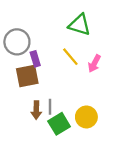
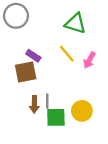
gray circle: (17, 42) -> (16, 16), moved
purple rectangle: (35, 59) -> (33, 56), turned -40
green square: (59, 124) -> (56, 117), turned 30

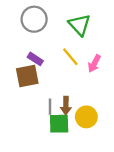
gray circle: (16, 16) -> (34, 19), moved
green triangle: (75, 23) -> (80, 25), turned 30
brown arrow: (34, 104) -> (66, 106), moved

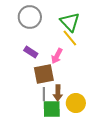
yellow line: (70, 57) -> (70, 38), moved
pink arrow: (94, 64) -> (57, 56), moved
brown square: (27, 76) -> (44, 74), moved

